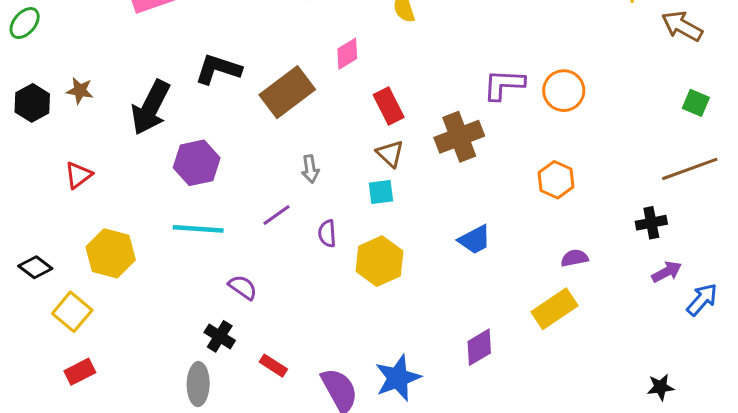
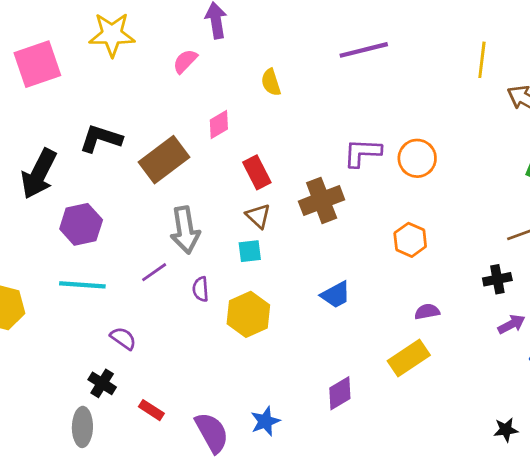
gray arrow: (310, 169) -> (185, 230), size x1.8
blue star: (398, 378) -> (265, 421), size x0.7

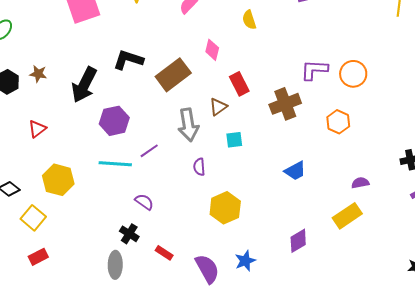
pink diamond: (219, 125) -> (212, 50), turned -45
brown triangle: (258, 216) -> (218, 107), moved, turned 42
orange hexagon: (410, 240) -> (338, 122), moved
purple line: (154, 272) -> (149, 151), moved
yellow hexagon: (248, 314) -> (225, 208), moved

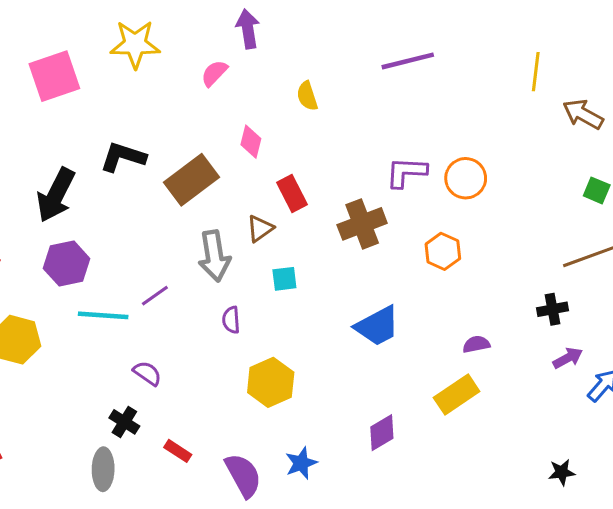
purple hexagon: (114, 121) -> (67, 264), moved
blue trapezoid: (295, 171) -> (377, 326), size x1.4

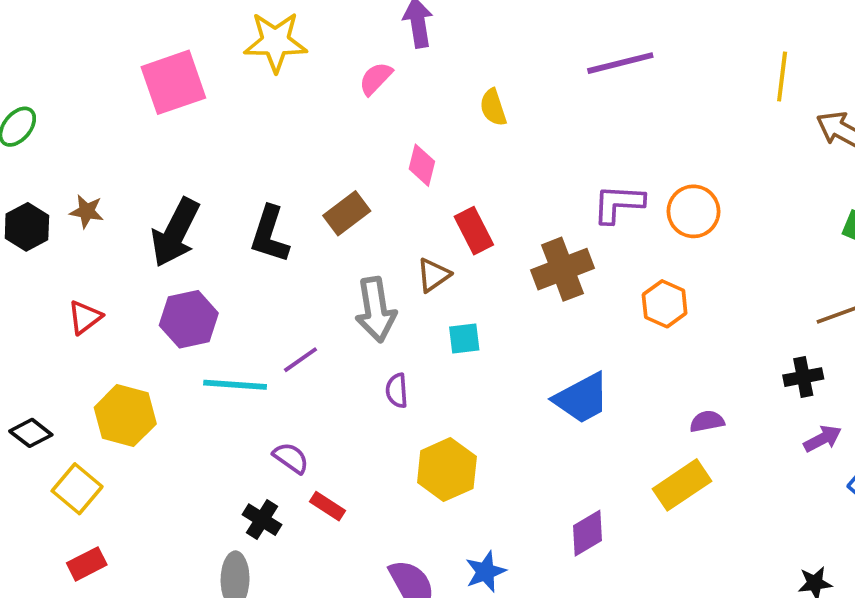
black L-shape: (123, 157) -> (270, 235), moved, turned -90
brown rectangle: (191, 180) -> (347, 213), size x0.7
red rectangle: (178, 451) -> (327, 506), moved

